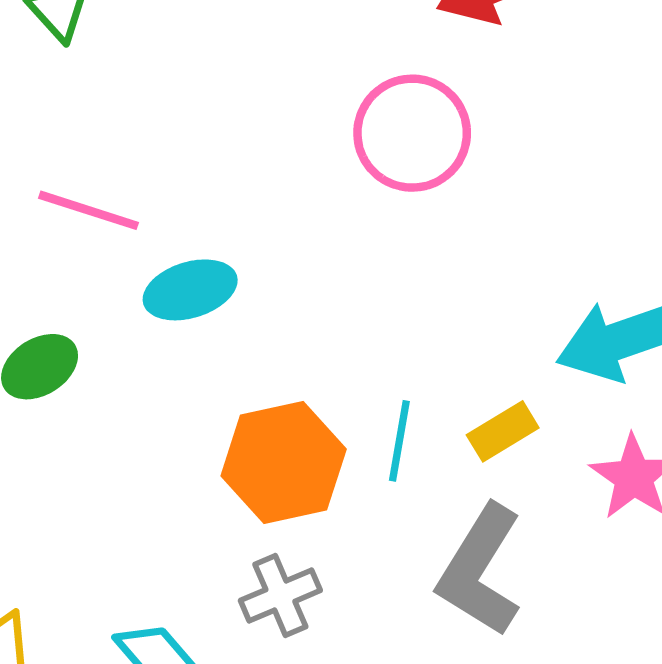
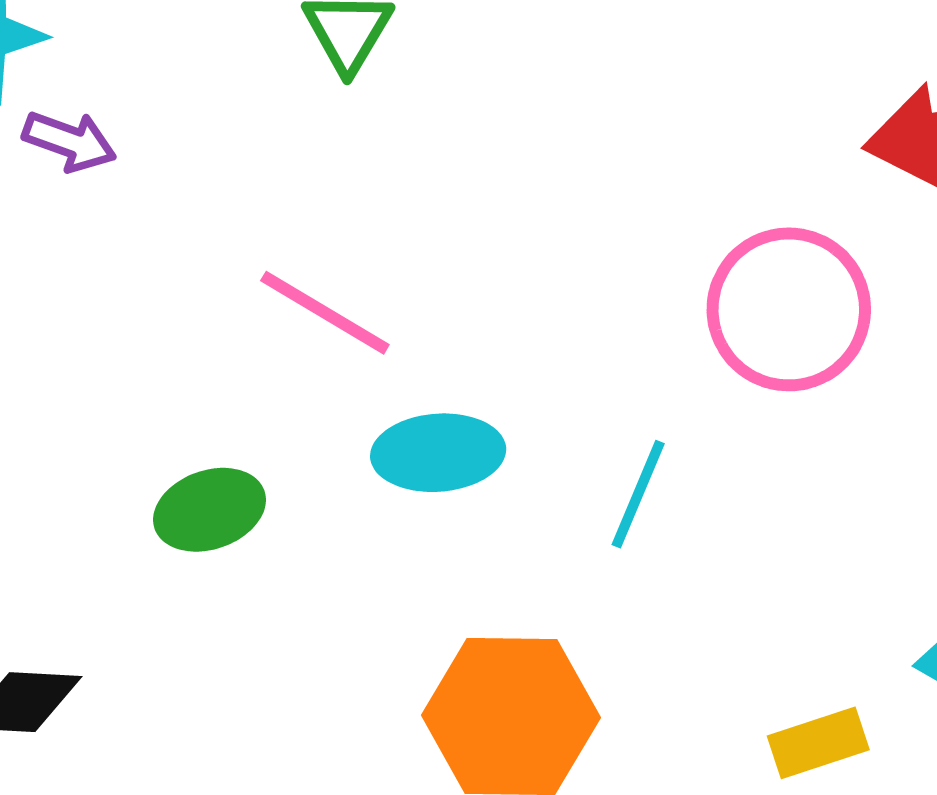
cyan line: (399, 441) -> (638, 494), moved

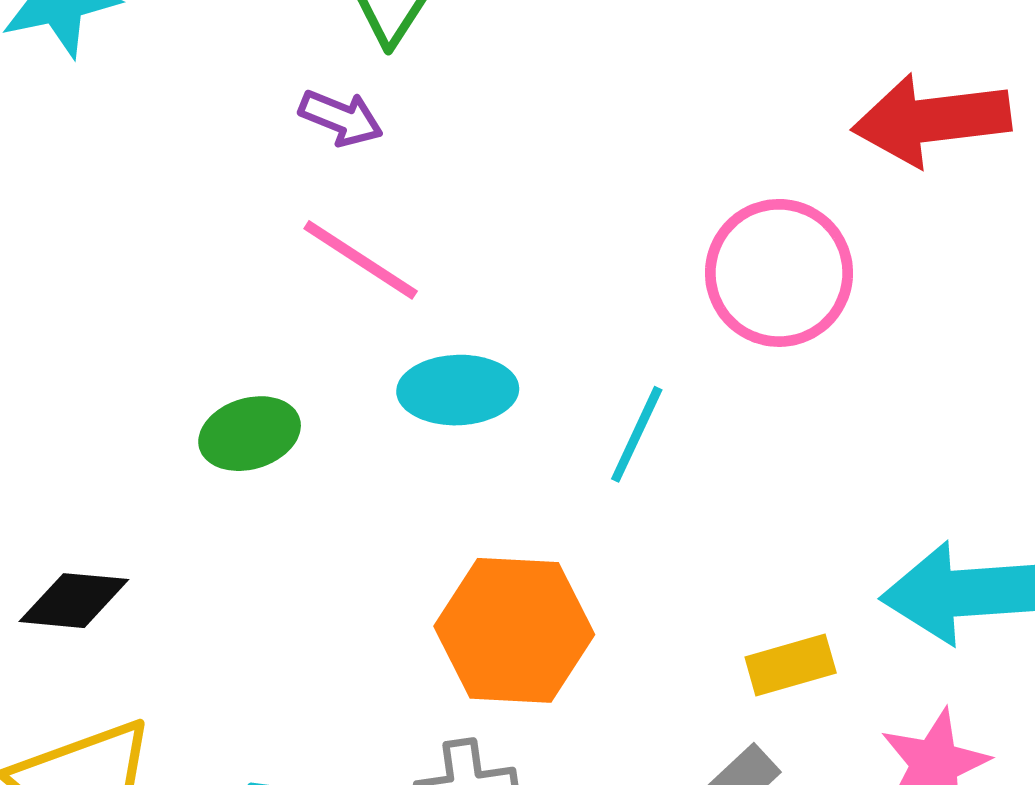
purple arrow: (69, 141) -> (341, 118), moved

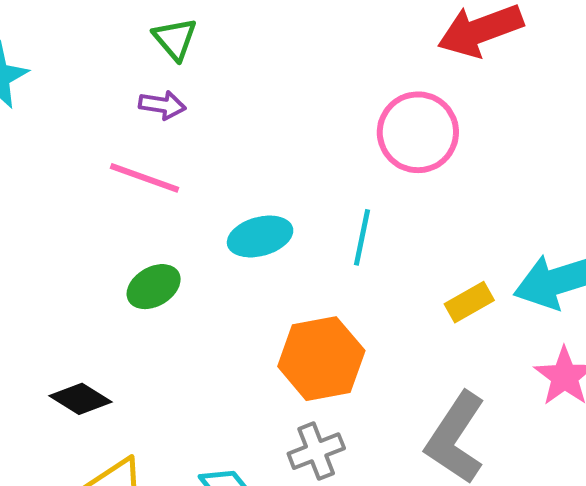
pink line: (361, 260) -> (145, 178), moved
black diamond: (74, 601) -> (80, 399), turned 40
yellow rectangle: (791, 665) -> (469, 302), moved

